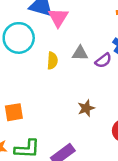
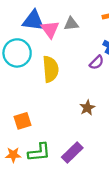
gray triangle: (80, 53) -> (71, 24), moved
yellow semicircle: (52, 61) -> (51, 69), size x1.6

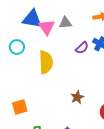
cyan circle: (17, 53) -> (17, 47), size x0.6
purple semicircle: (97, 62) -> (82, 48), moved

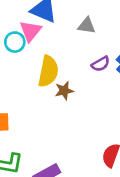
pink triangle: (47, 27) -> (31, 31), moved
brown star: (77, 97) -> (64, 91), moved

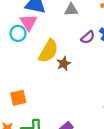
yellow semicircle: (48, 71) -> (48, 51), turned 30

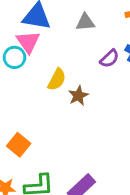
yellow semicircle: (48, 51) -> (57, 80), size x0.7
orange square: (18, 98) -> (19, 145), turned -35

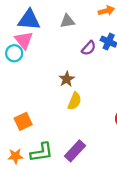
yellow semicircle: (57, 80) -> (75, 101), moved
orange square: (19, 145) -> (23, 121), turned 30

